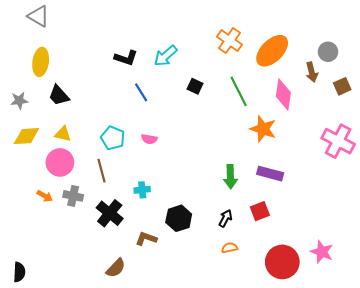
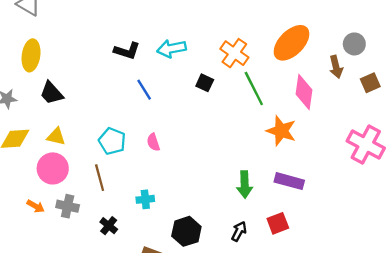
orange cross: (229, 41) -> (234, 53), moved
cyan arrow: (166, 56) -> (172, 49), turned 30
pink semicircle: (149, 139) -> (153, 142), turned 63
black cross: (110, 213) -> (109, 226), size x0.6

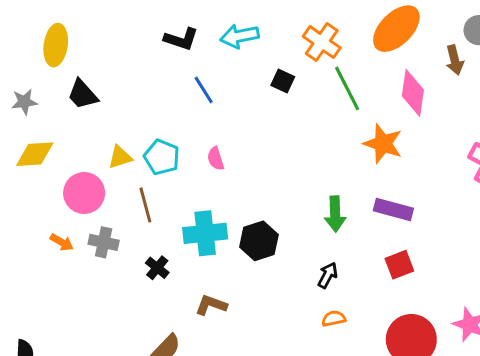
yellow triangle: (56, 136) -> (120, 157), moved, turned -30
cyan cross: (145, 199) -> (205, 233), size x1.8
red square: (278, 223) -> (399, 265), moved
black hexagon: (186, 231) -> (259, 241), moved

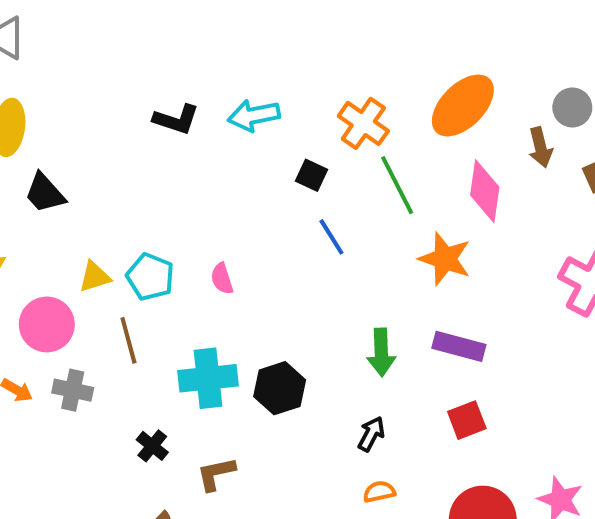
blue line: (204, 90) -> (331, 237), moved
black cross: (157, 268) -> (152, 446), moved
brown L-shape: (211, 305) -> (216, 474), turned -32

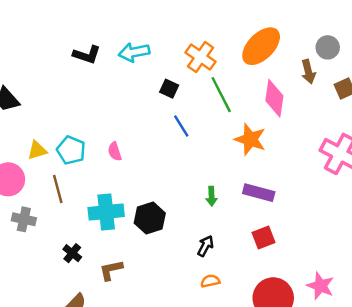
green arrow: (381, 352) -> (211, 196), size x0.7

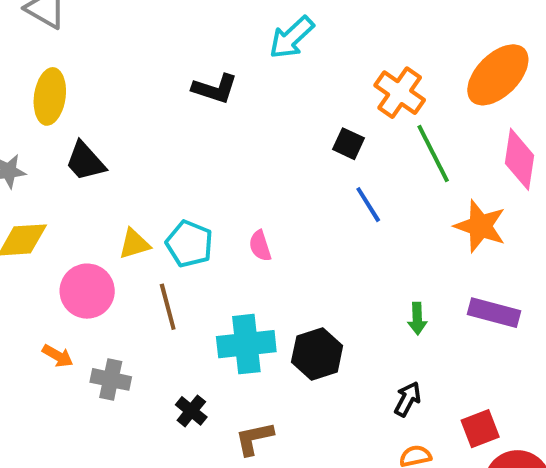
cyan arrow: (134, 52) -> (292, 38), moved, turned -32
gray cross: (24, 219) -> (111, 379), moved
red square: (264, 237) -> (480, 429), moved

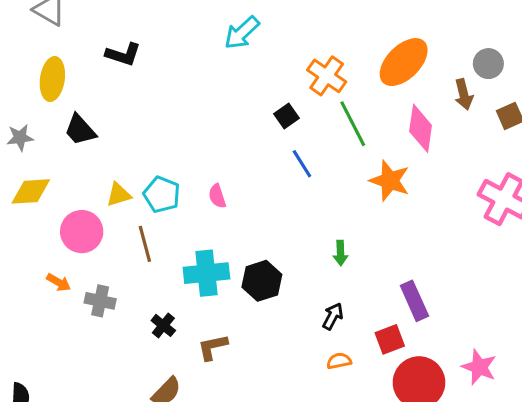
black L-shape: (215, 89) -> (123, 54), moved
black square: (349, 144) -> (287, 116), turned 30
purple rectangle: (494, 313) -> (414, 301), moved, turned 51

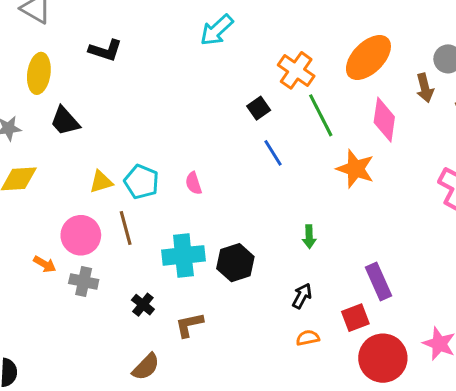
pink circle: (82, 232) -> (81, 235), moved

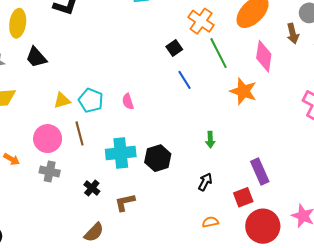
orange arrow: (45, 264) -> (12, 159), moved
orange semicircle: (308, 338) -> (210, 222), moved

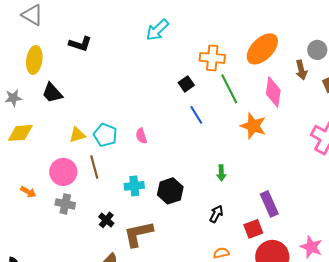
orange cross: (201, 21) -> (212, 58), turned -30
cyan cross: (121, 153) -> (134, 186), size x0.7
brown L-shape: (125, 202) -> (138, 234), size x1.5

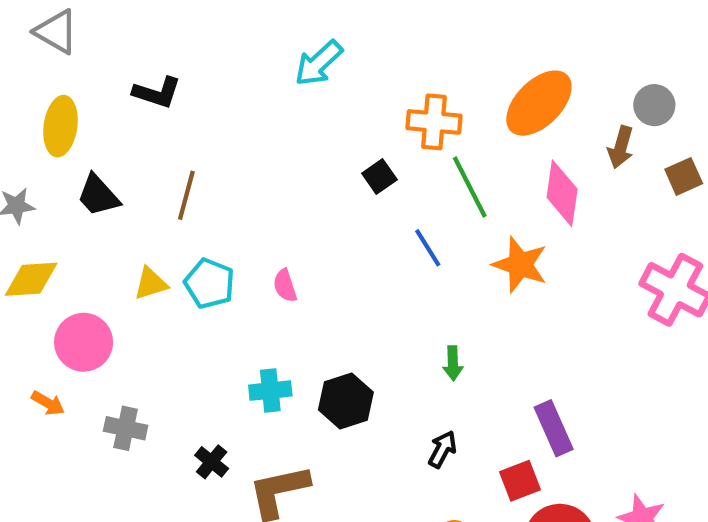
brown arrow: (301, 70) -> (621, 147), turned 30
blue line: (196, 115) -> (428, 248), moved
brown line: (94, 167) -> (186, 195), moved, turned 30
pink circle: (63, 172) -> (84, 342), moved

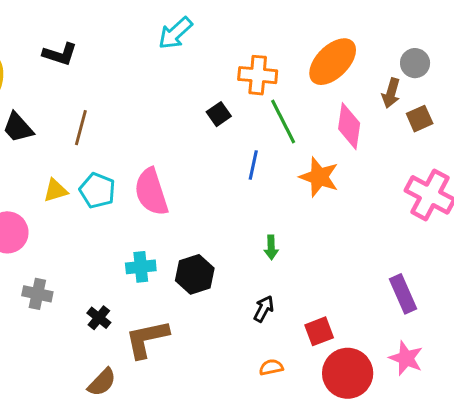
brown square: (684, 176) -> (420, 119), moved
blue line: (428, 248) -> (253, 165), turned 44
pink semicircle: (285, 286) -> (151, 192), size x2.0
purple rectangle: (554, 428) -> (403, 294), moved

